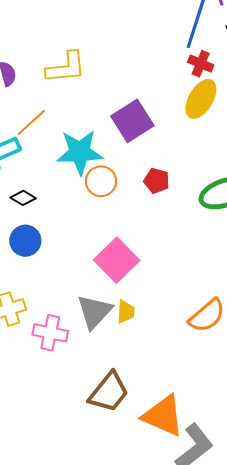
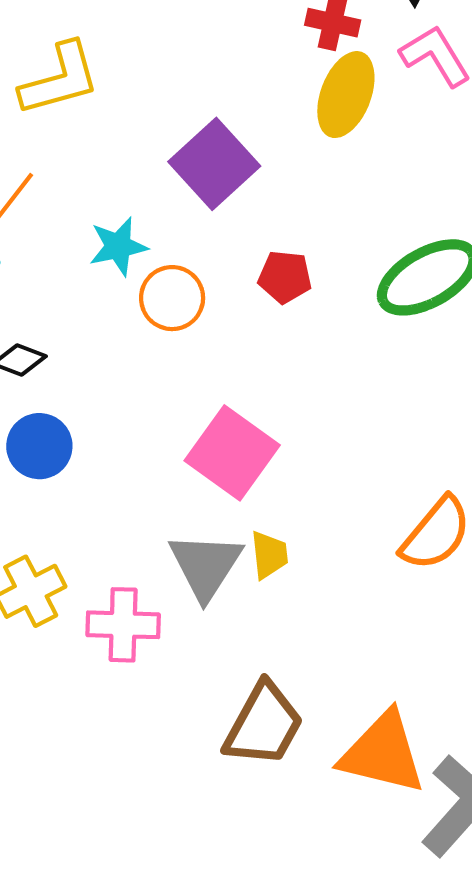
cyan star: (80, 152) -> (118, 246), size x0.6

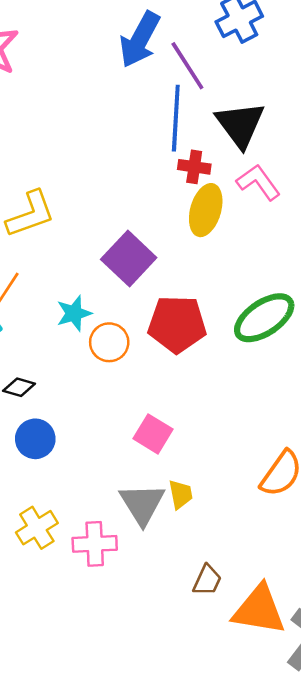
red pentagon: (285, 277) -> (177, 324), size x1.8
pink square: (232, 453) -> (153, 434), size x0.7
brown trapezoid: (264, 725) -> (207, 580), moved, size x0.6

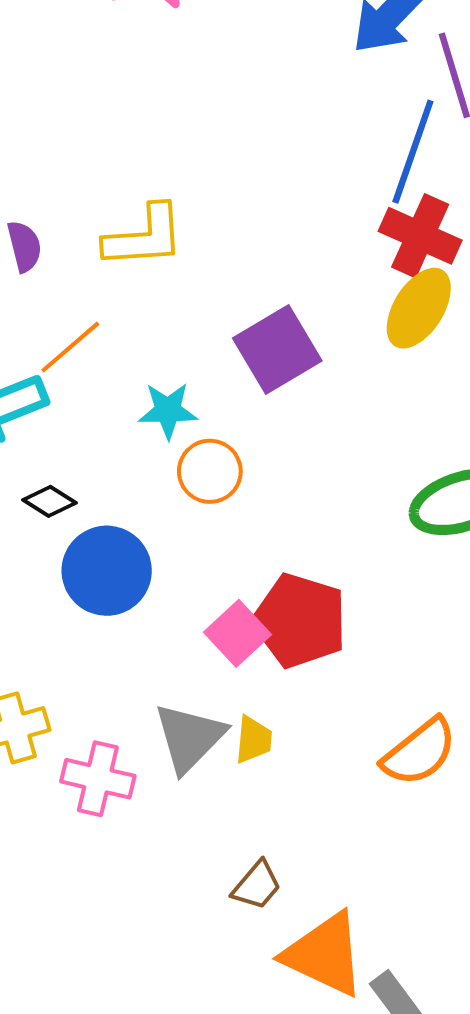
red cross: (194, 167) -> (420, 236), size x1.5
red pentagon: (177, 324) -> (300, 621), moved
blue circle: (35, 439) -> (107, 571), moved, size x1.4

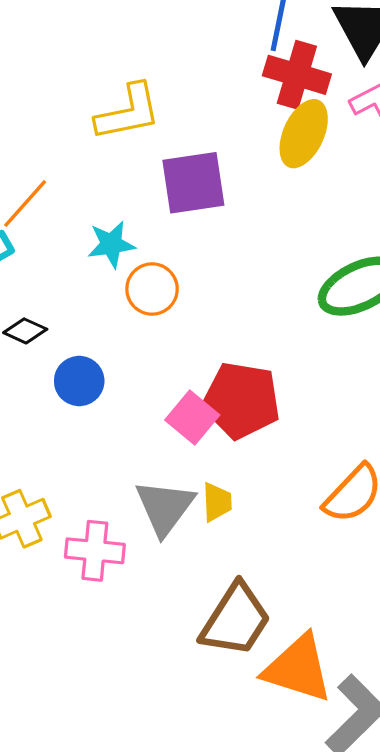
yellow L-shape: (144, 237) -> (128, 112), moved
purple square: (277, 350) -> (193, 183), turned 30
blue circle: (107, 571) -> (79, 381), size x0.7
brown trapezoid: (257, 885) -> (236, 620), size x1.8

